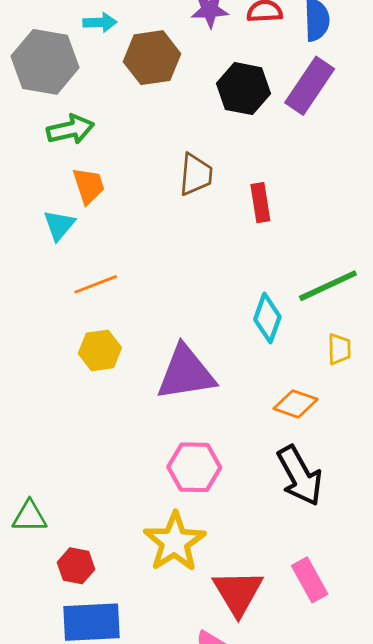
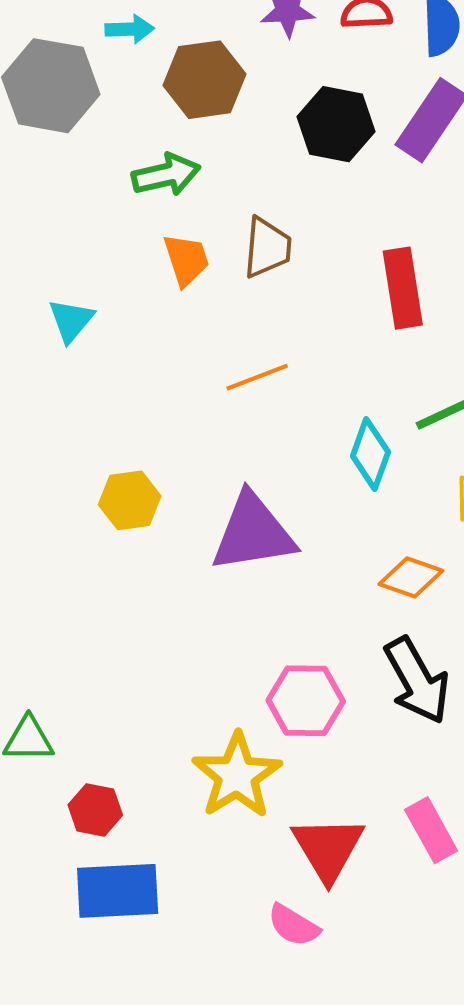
green arrow: (70, 129) -> (166, 175), moved
orange trapezoid: (89, 186) -> (186, 260), moved
red rectangle: (260, 203) -> (403, 288), moved, size x1.4
orange line: (96, 284) -> (257, 377), moved
pink hexagon: (194, 467) -> (306, 701), moved

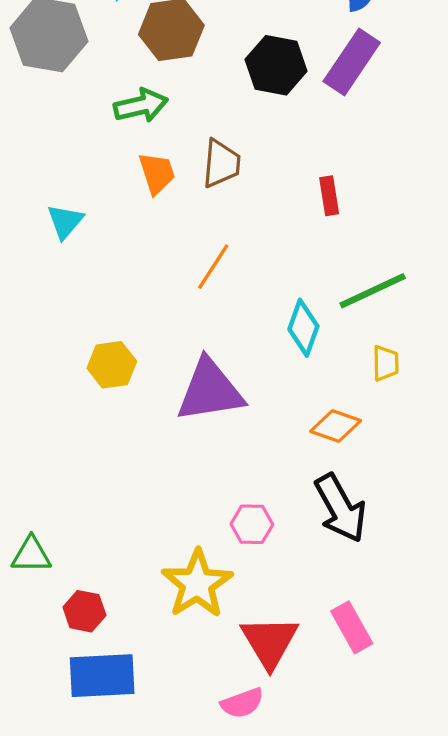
red rectangle: (403, 288) -> (329, 196), size x0.6
orange line: (257, 377) -> (213, 267), turned -36
pink hexagon: (306, 701) -> (252, 524), size x0.7
pink semicircle: (294, 925) -> (242, 703), turned -51

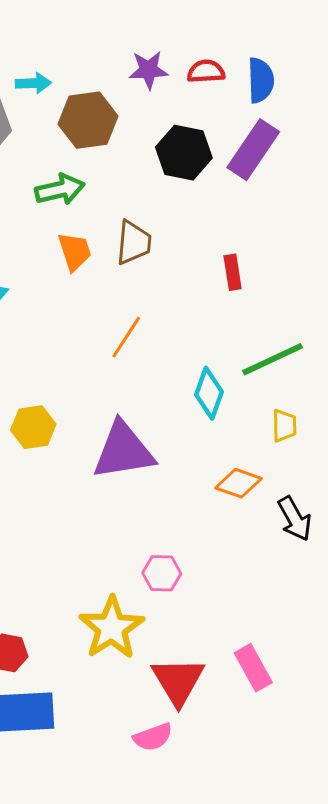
black arrow: (340, 508) -> (295, 519), moved, size x0.7

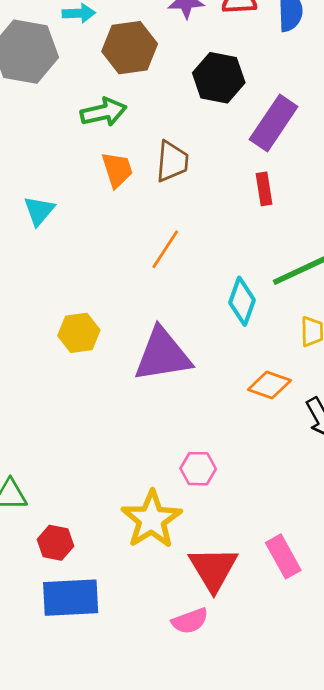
purple rectangle: (253, 150) -> (274, 123), moved

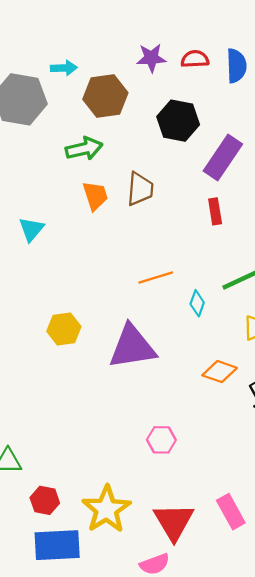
orange line: (165, 249) -> (156, 277), moved, turned 40
cyan diamond: (242, 301) -> (197, 303), size x0.7
yellow star: (152, 519) -> (106, 509), moved

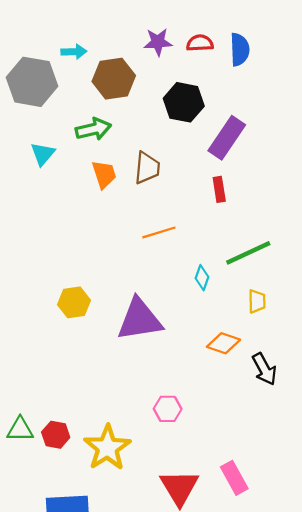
cyan triangle: (31, 229) -> (43, 154), moved
orange line: (156, 277) -> (159, 232), moved
red hexagon: (45, 500) -> (56, 435), moved
yellow star: (106, 509) -> (107, 448), moved

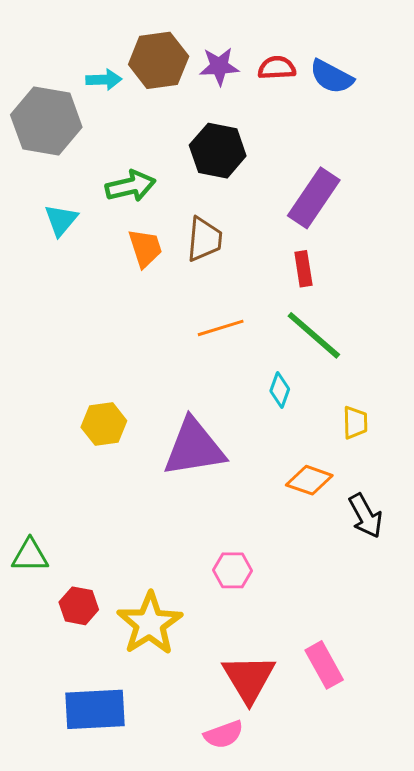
blue semicircle: (240, 50) -> (332, 77), turned 120
brown hexagon: (114, 79) -> (159, 60), moved
black hexagon: (184, 102) -> (218, 151), moved
green line: (248, 253) -> (314, 335), moved, turned 66
green triangle: (20, 429) -> (30, 556), moved

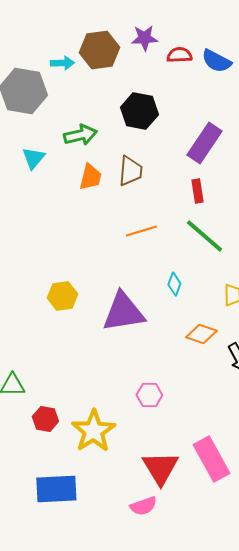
purple star: (219, 66) -> (144, 38), moved
orange trapezoid: (145, 248) -> (90, 177), turned 32
cyan diamond: (280, 390) -> (174, 284), moved
pink rectangle: (324, 665) -> (211, 459), size x1.4

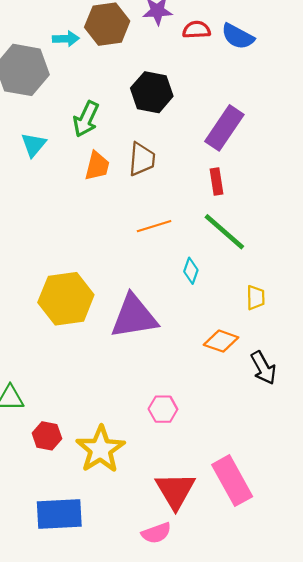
green arrow: (80, 135) -> (86, 119), turned 128
cyan diamond: (174, 284) -> (191, 271), moved
yellow hexagon: (62, 296) -> (66, 299), size x1.6

